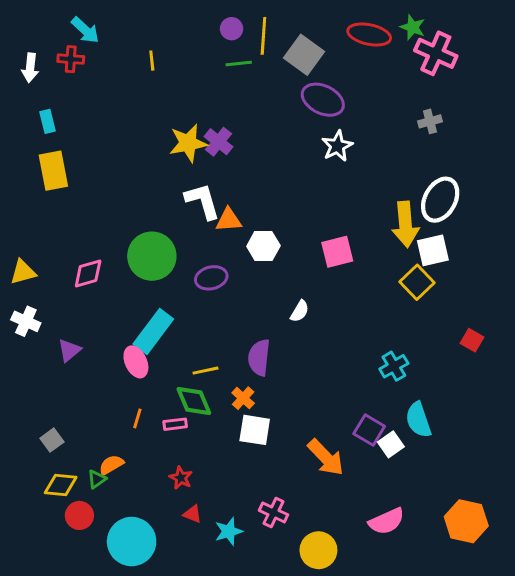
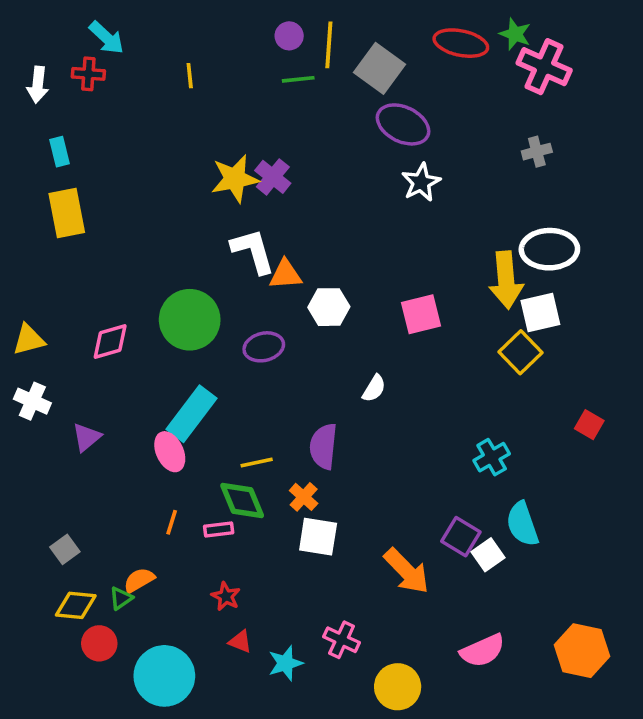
white ellipse: (440, 200) -> (549, 249), turned 60

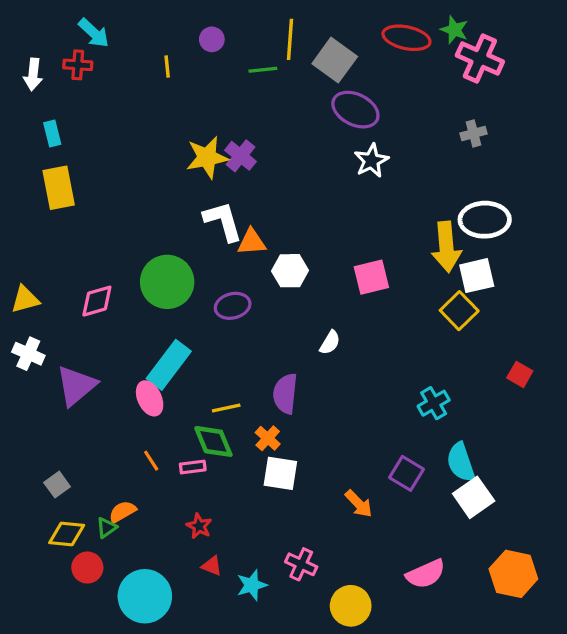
purple circle: (289, 36) -> (212, 39), moved
purple triangle: (87, 437) -> (76, 386), size x1.6
orange line: (172, 522) -> (151, 461), turned -50
white square: (488, 555) -> (474, 497), moved, size x1.4
orange arrow: (407, 571) -> (359, 504), size x0.7

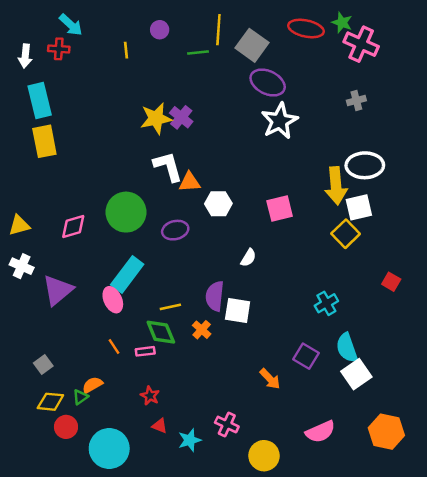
cyan rectangle: (52, 133) -> (40, 100), size x1.8
white star: (371, 161) -> (280, 121), size x1.4
white square: (280, 473) -> (238, 310), moved

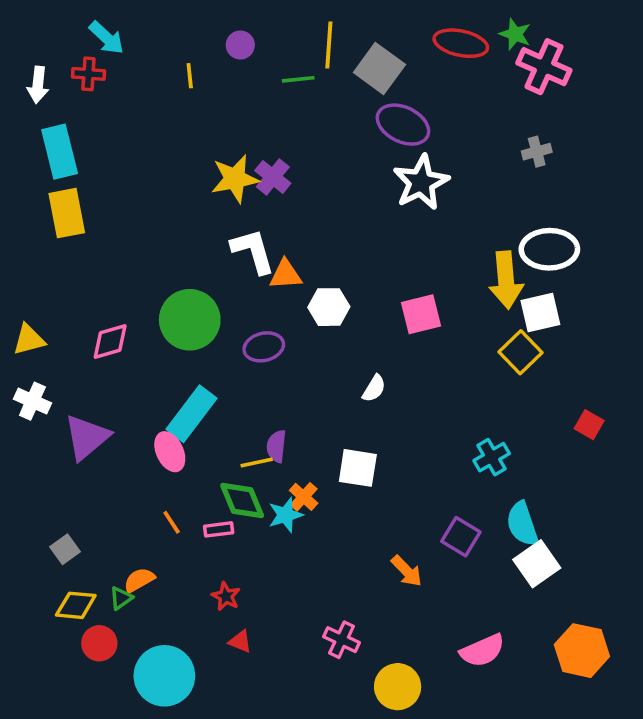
purple semicircle: (215, 296) -> (276, 446), moved, size x0.7
cyan star: (190, 440) -> (285, 515), moved

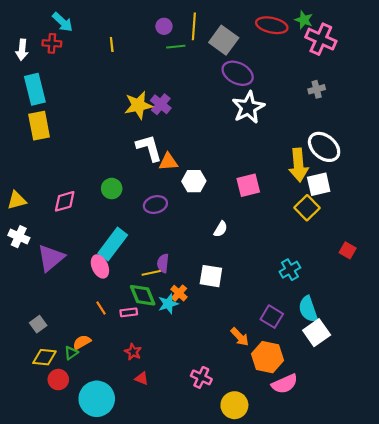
purple circle: (240, 45) -> (164, 26), moved
white ellipse: (549, 249) -> (324, 147), turned 40
green circle: (190, 320) -> (112, 189), size x0.6
orange hexagon: (582, 651) -> (267, 357), moved

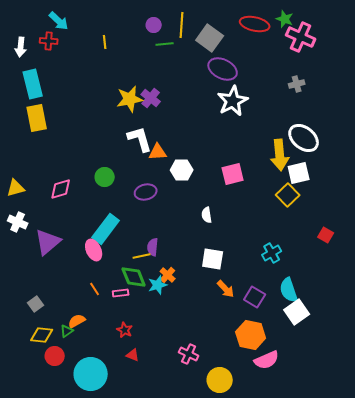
white semicircle: (221, 229) -> (207, 215), turned 140
white square: (211, 276) -> (213, 259), moved
orange arrow: (240, 337) -> (226, 289), moved

